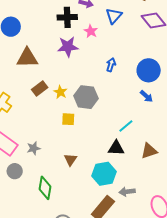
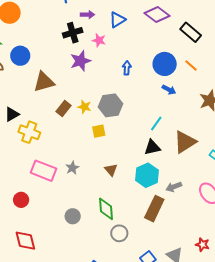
blue triangle: (114, 16) -> (117, 20), turned 30
brown triangle: (149, 151) -> (185, 142), size x1.4
gray circle: (15, 171) -> (73, 216), moved
green diamond: (45, 188) -> (106, 209), moved

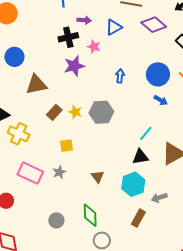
yellow square: (99, 131) -> (66, 146), moved
brown rectangle: (154, 209) -> (138, 218), size x0.7

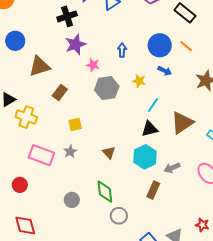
pink star: (94, 47) -> (93, 65), moved
yellow star: (75, 112) -> (139, 81), moved

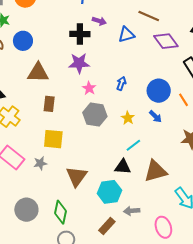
brown rectangle: (60, 92) -> (49, 104), turned -49
yellow square: (75, 124) -> (53, 139), size x1.5
brown triangle: (109, 153) -> (77, 176), size x1.6
gray circle: (72, 200) -> (26, 210), size x1.5

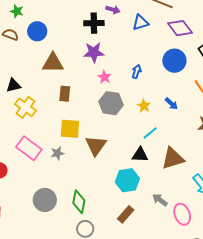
blue circle: (159, 91) -> (174, 61), moved
brown triangle: (77, 176) -> (96, 146), moved
gray arrow: (132, 211) -> (160, 200), moved, turned 42

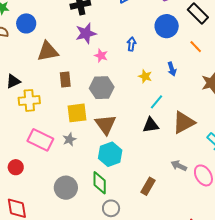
gray hexagon: (111, 103) -> (102, 88), moved
blue arrow: (171, 104) -> (172, 69), turned 40
yellow cross: (25, 107) -> (29, 100), turned -30
cyan hexagon: (127, 180) -> (110, 154), moved

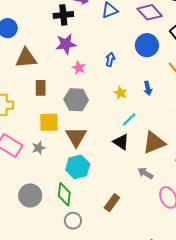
black triangle: (151, 125) -> (121, 142), turned 36
gray arrow: (179, 166) -> (145, 173), moved

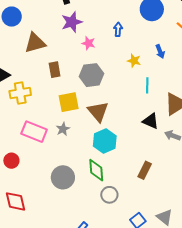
cyan line: (129, 119) -> (147, 85), turned -35
black triangle: (121, 142) -> (151, 121), moved

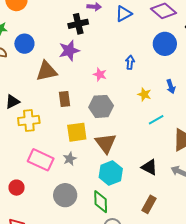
purple star: (72, 22) -> (69, 51), moved
cyan line: (147, 85) -> (156, 120), turned 56
black triangle: (151, 121) -> (149, 167), moved
gray circle: (63, 177) -> (65, 195), moved

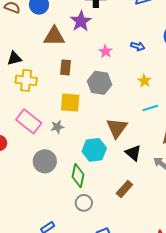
purple star: (69, 51) -> (81, 21), turned -30
blue arrow: (130, 62) -> (138, 46), turned 88
brown triangle: (106, 143) -> (117, 128), moved

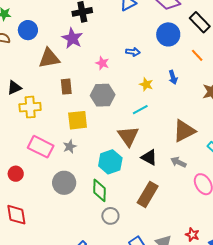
cyan line: (150, 108) -> (140, 110), moved
brown rectangle: (124, 189) -> (148, 194), size x1.4

